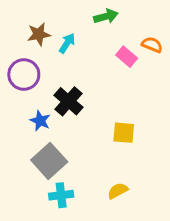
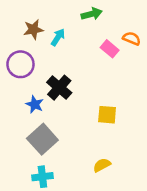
cyan cross: (61, 195) -> (42, 177), moved

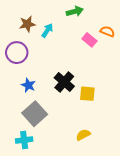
black cross: (59, 88) -> (64, 82), moved
cyan cross: (42, 177) -> (24, 140), moved

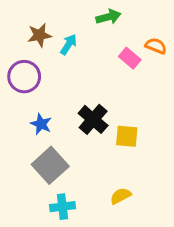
cyan cross: (24, 140) -> (62, 207), moved

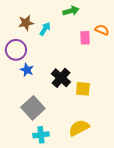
pink rectangle: (130, 58) -> (85, 38), turned 48
blue star: (41, 124) -> (27, 70), moved
yellow semicircle: (121, 196) -> (79, 128), size x1.5

